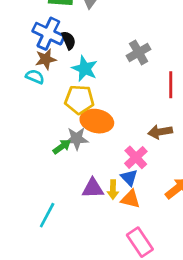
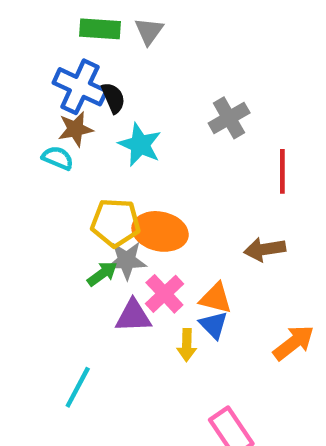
yellow pentagon: (79, 100) -> (116, 223), moved
pink cross: (136, 157) -> (164, 294), moved
purple triangle: (93, 188) -> (133, 316), moved
orange triangle: (130, 199) -> (216, 298), moved

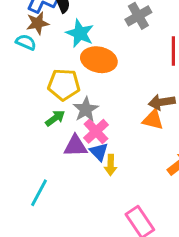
orange ellipse: (160, 231) -> (99, 60), moved
gray star: (127, 260) -> (86, 109), moved, turned -30
orange triangle: (216, 298) -> (153, 120), moved
blue triangle: (213, 325) -> (99, 152), moved

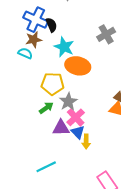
cyan line: (39, 193) -> (46, 167), moved, turned 36

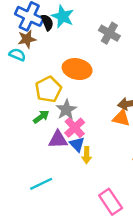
gray cross: (106, 34) -> (109, 33), turned -30
cyan star: (64, 47) -> (63, 16), moved
yellow pentagon: (53, 84) -> (48, 89), turned -30

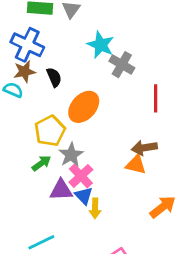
cyan star: (63, 16) -> (101, 45), moved
black semicircle: (47, 22) -> (54, 77), moved
orange ellipse: (77, 69) -> (84, 107), turned -60

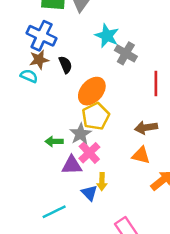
yellow pentagon: (50, 131) -> (96, 116), moved
green arrow: (41, 163) -> (54, 141), turned -144
orange triangle: (136, 165) -> (141, 155), moved
blue triangle: (84, 196) -> (89, 193), moved

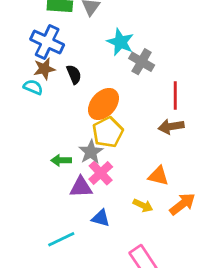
brown arrow: (146, 128) -> (171, 127), moved
yellow arrow: (102, 182) -> (143, 205), moved, turned -66
blue triangle: (89, 193) -> (101, 218), turned -30

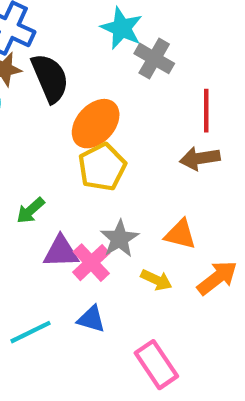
black semicircle: (74, 74) -> (50, 78), size x1.6
gray star: (91, 152) -> (119, 239), moved
green arrow: (61, 160) -> (30, 210), turned -42
pink cross: (101, 173) -> (91, 263), moved
blue triangle: (101, 218) -> (91, 319), moved

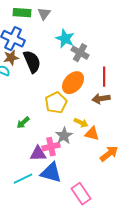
orange ellipse: (96, 124) -> (73, 83), moved
purple triangle: (61, 252) -> (38, 154), moved
pink cross: (91, 263) -> (51, 147), turned 30
yellow arrow: (156, 280) -> (81, 123), moved
blue triangle: (91, 319) -> (51, 173), size x1.6

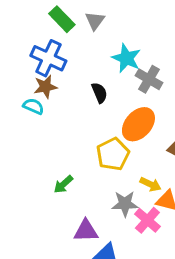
green rectangle: (22, 13) -> (62, 19), turned 42
black semicircle: (32, 62) -> (99, 93), moved, size x0.6
gray star: (64, 136) -> (125, 204), turned 30
pink cross: (51, 147) -> (147, 220), moved, turned -36

